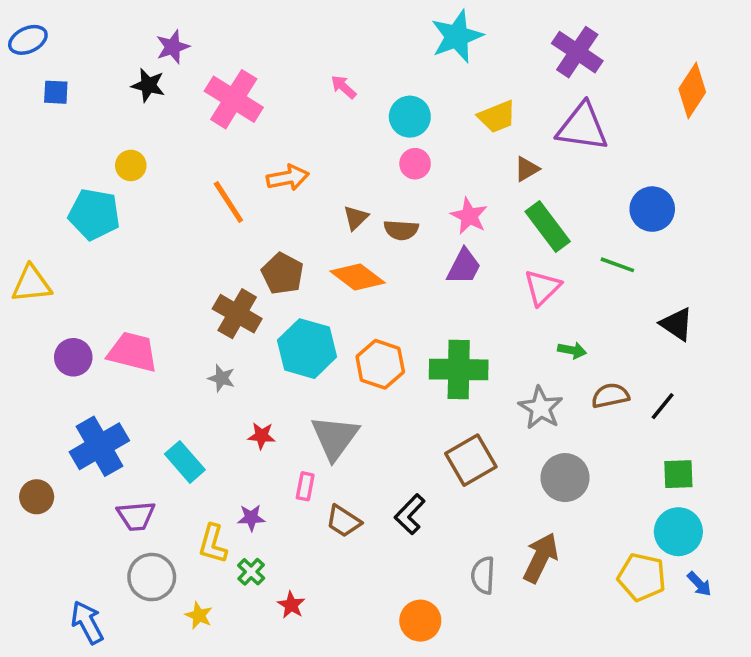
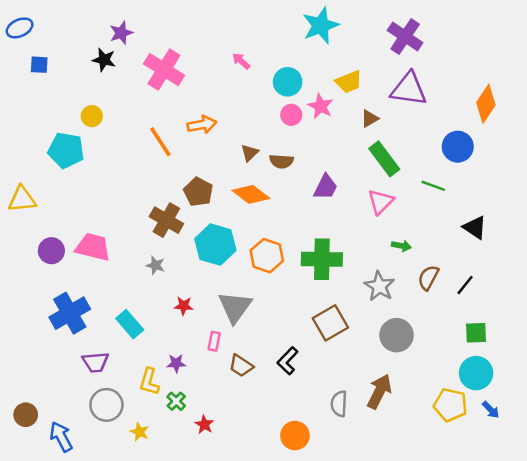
orange diamond: (692, 90) -> (486, 104), moved
pink star: (469, 216) -> (321, 106), moved
brown semicircle: (610, 396) -> (428, 278), turned -50
brown circle: (37, 497) -> (26, 415), moved

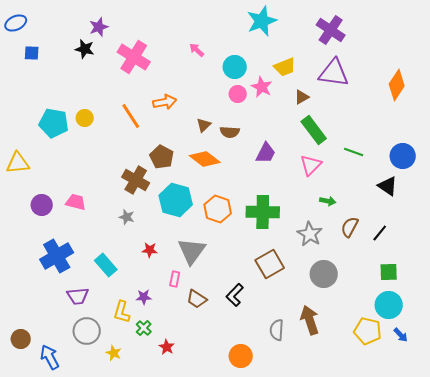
yellow circle: (92, 116) -> (85, 118), moved
blue circle: (458, 147) -> (403, 156), moved
pink trapezoid: (93, 247) -> (76, 202), size x0.7
brown arrow: (379, 391) -> (310, 320), turned -44

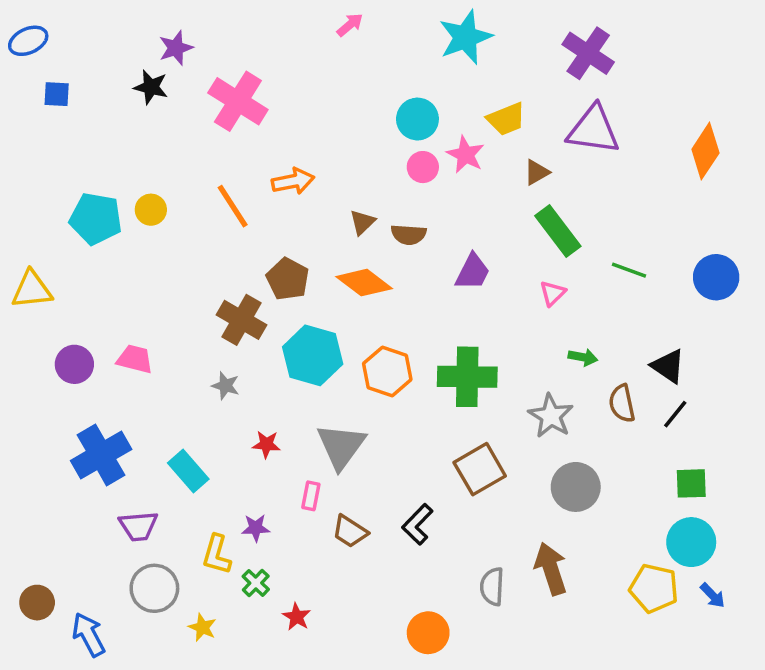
pink arrow: (197, 50) -> (350, 25), moved, turned 98
pink triangle: (311, 165) -> (553, 293), size x0.7
black triangle: (388, 186) -> (668, 366), moved
brown semicircle: (350, 227) -> (622, 403), turned -40

